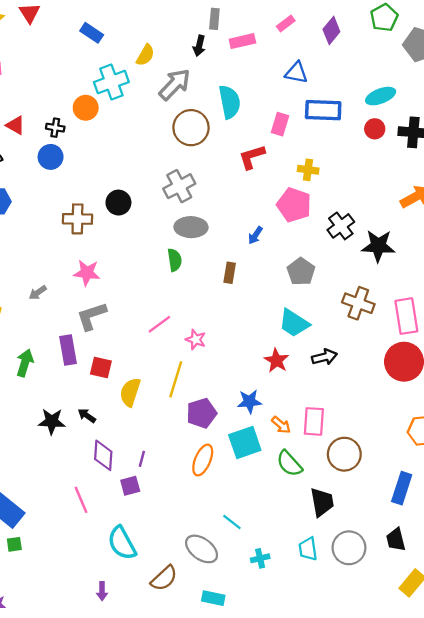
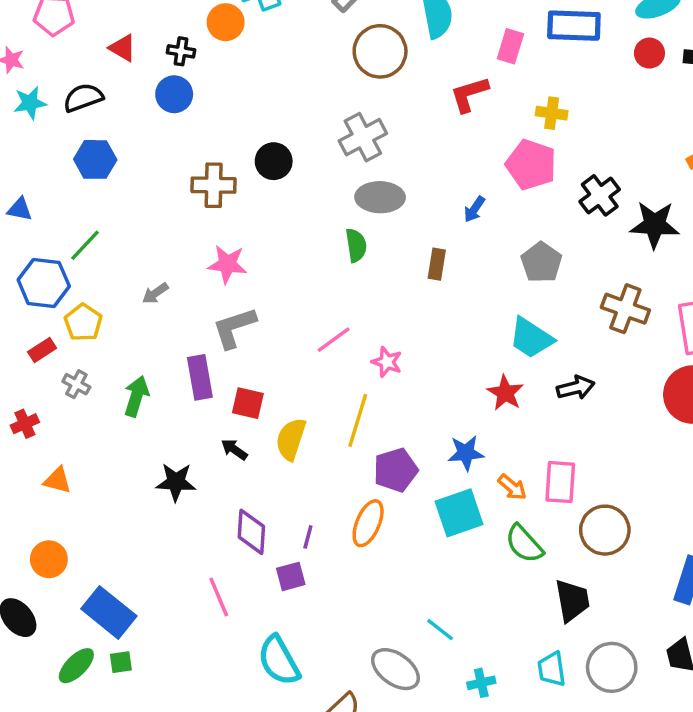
black arrow: (87, 416) -> (234, 449), moved
orange ellipse: (203, 460) -> (368, 523), moved

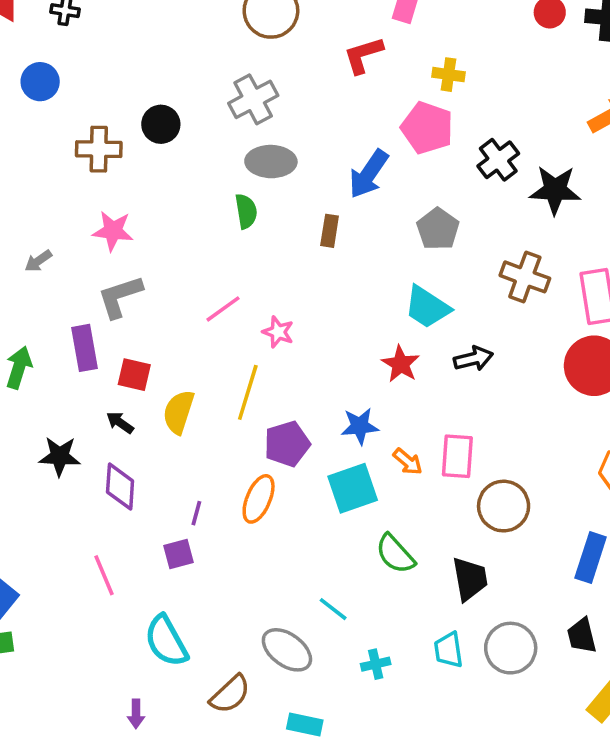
blue circle: (174, 94) -> (40, 82), moved
blue arrow: (474, 209) -> (369, 174), size x1.8
purple diamond: (251, 532) -> (120, 486), moved
green semicircle: (524, 544) -> (395, 554), moved

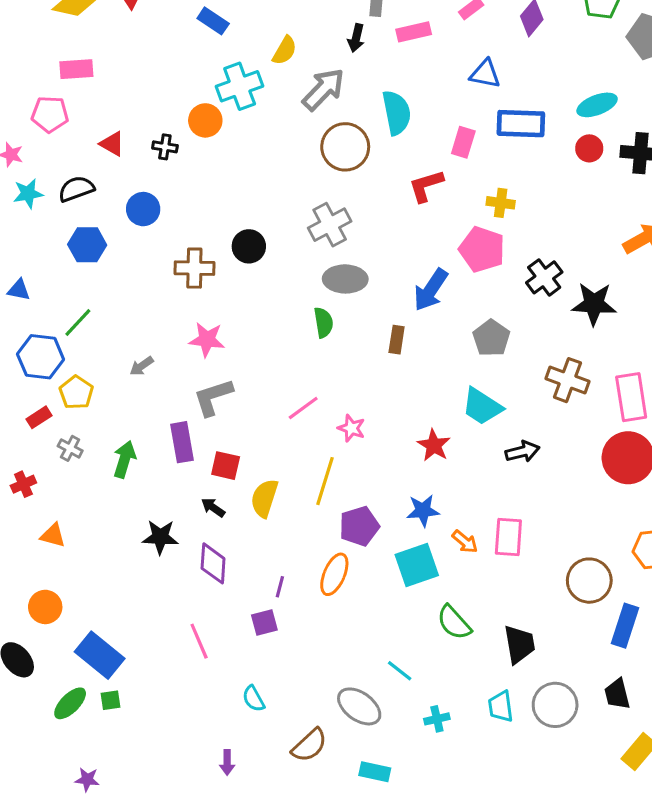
red star: (401, 364) -> (434, 445), moved
brown circle: (504, 506) -> (589, 581), moved
cyan semicircle: (166, 641) -> (254, 699), size x0.6

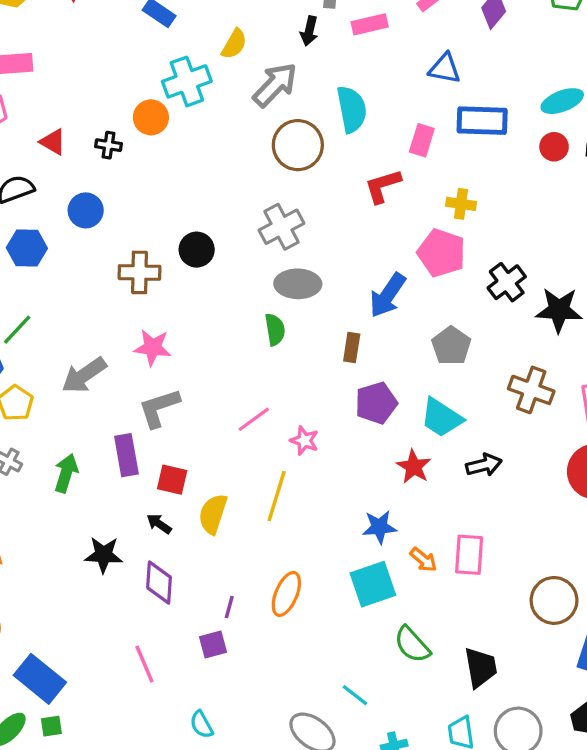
gray arrow: (142, 366) -> (84, 375), size x1.8
red star: (434, 445) -> (414, 467), moved
purple pentagon: (359, 526) -> (376, 403), moved

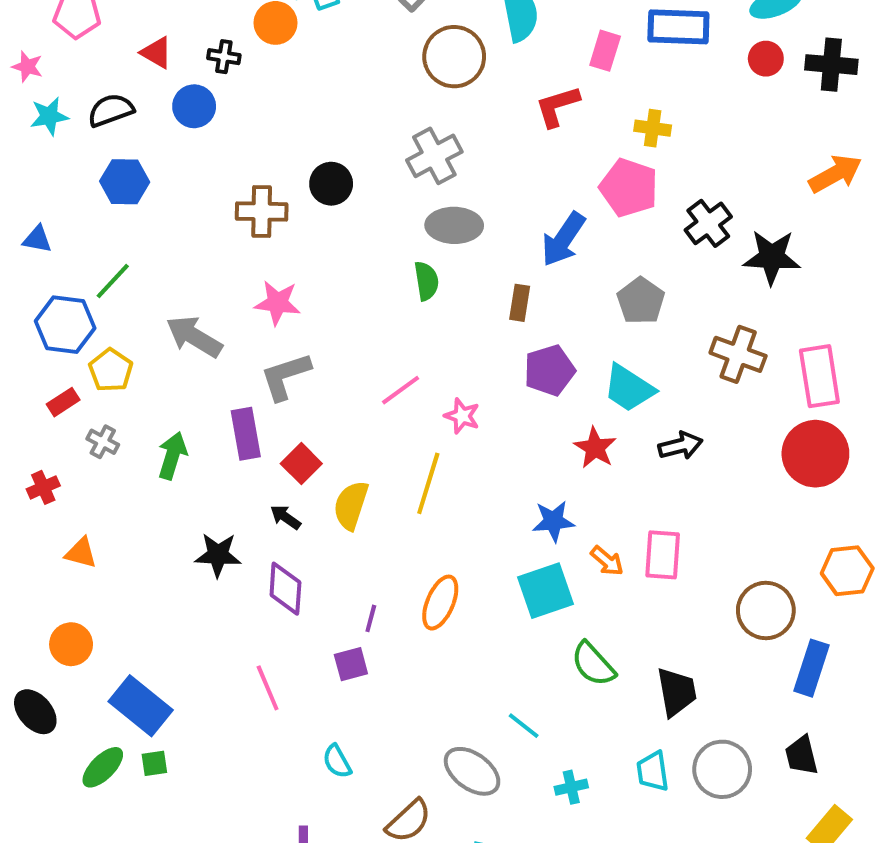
blue circle: (86, 210) -> (194, 106), moved
gray arrow: (84, 375) -> (194, 337), turned 66
red square: (172, 480) -> (301, 464), turned 32

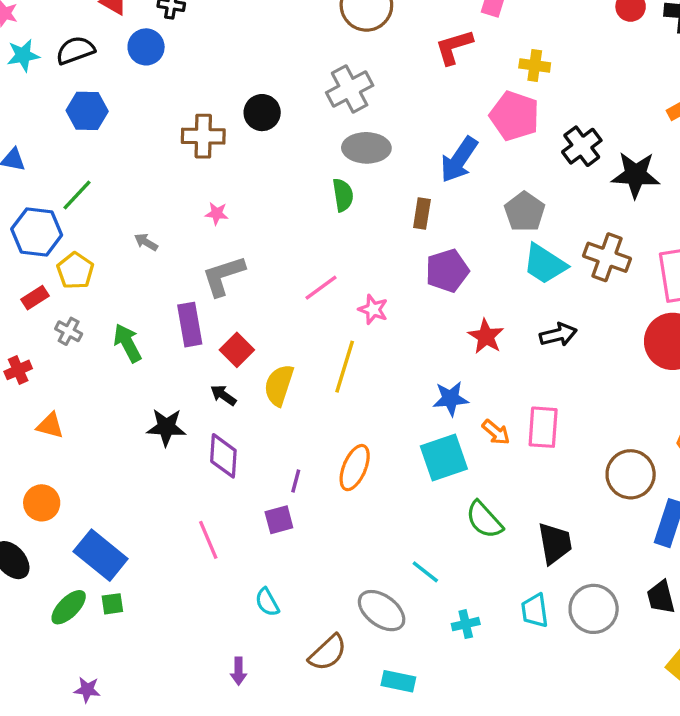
pink star: (277, 303) -> (217, 214), size x0.6
gray arrow: (194, 337) -> (146, 242), size x0.5
cyan trapezoid: (629, 388) -> (545, 264), moved
green arrow: (172, 456) -> (128, 343), turned -45

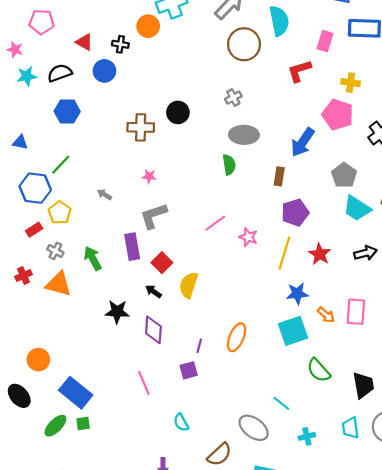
gray cross: (350, 89) -> (233, 98), size x0.6
yellow line: (345, 367) -> (284, 253), moved
orange triangle: (50, 426) -> (59, 284), moved, size x1.5

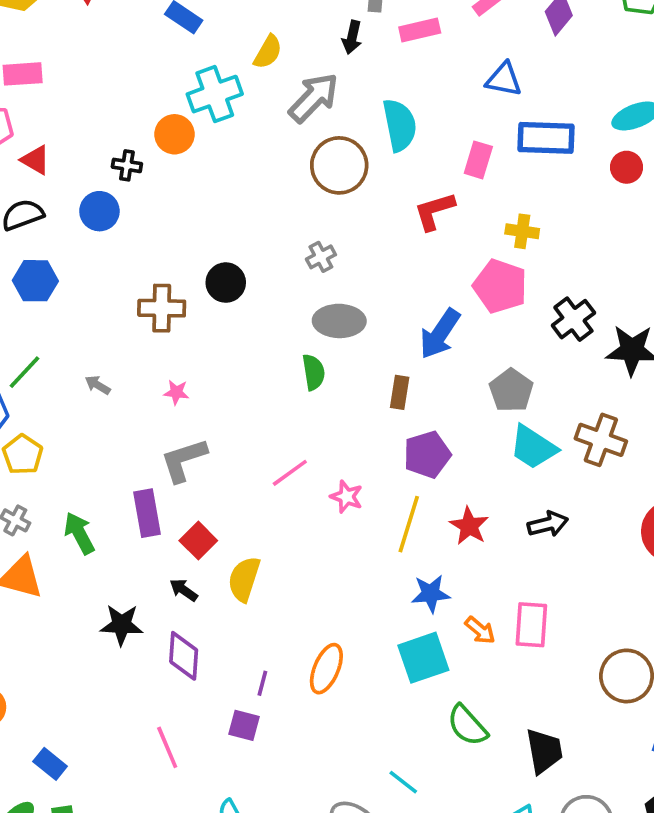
red triangle: (84, 42) -> (35, 160), moved
gray arrow: (104, 194) -> (98, 385), moved
purple square: (189, 370) -> (244, 725), turned 30
blue rectangle: (76, 393) -> (50, 764), size x0.6

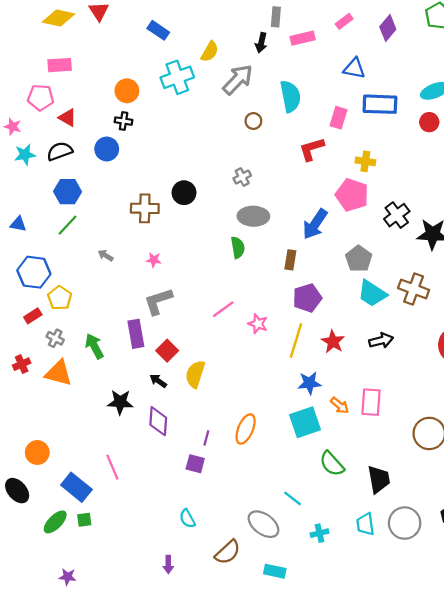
orange circle: (175, 134) -> (127, 91), moved
brown circle: (339, 165) -> (253, 121), size x0.5
green line: (24, 372) -> (68, 225), moved
pink line: (167, 747) -> (112, 467), moved
blue rectangle: (50, 764) -> (76, 487), size x1.5

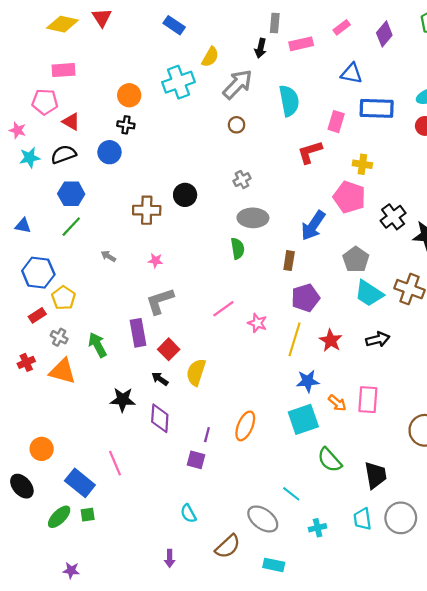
blue rectangle: (158, 30) -> (174, 25), moved
brown circle: (253, 121) -> (237, 125), moved

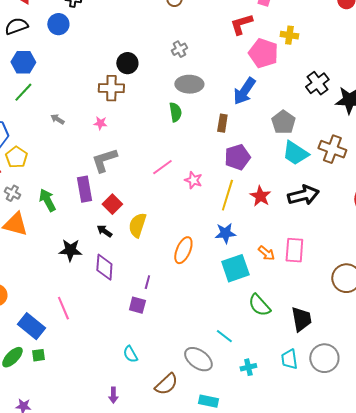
pink pentagon: (349, 197) -> (263, 53), moved
brown cross: (147, 210) -> (111, 88), moved
black arrow: (378, 339) -> (303, 195), size x1.4
blue star: (308, 381) -> (225, 233), moved
orange ellipse: (245, 426) -> (183, 250), moved

